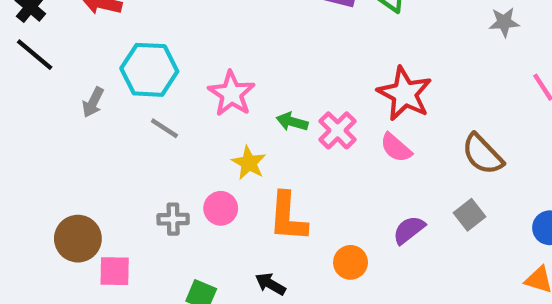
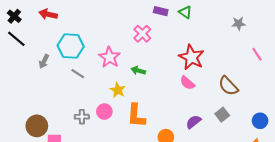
pink cross: (338, 130) -> (142, 34), moved

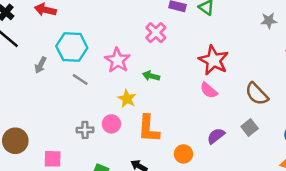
brown circle: (37, 126) -> (15, 141), moved

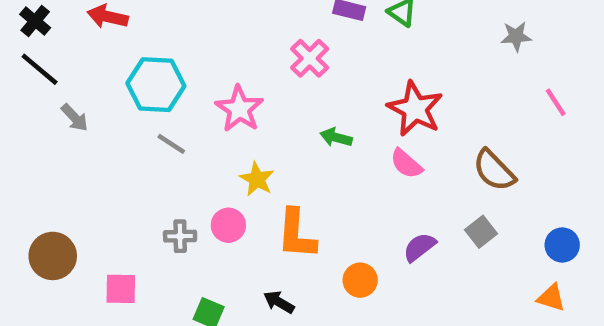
gray arrow: (41, 65) -> (75, 118), moved, turned -70
green arrow: (151, 76) -> (336, 137), moved

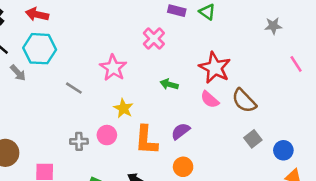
cyan hexagon: (156, 85) -> (40, 49), moved
brown semicircle: (494, 170) -> (244, 101), moved
blue circle: (562, 245) -> (283, 150), moved
purple semicircle: (419, 247) -> (181, 131), moved

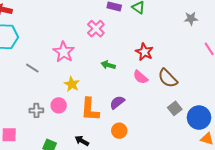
red star: (215, 68) -> (144, 52), size x0.7
blue circle: (283, 150) -> (199, 118), size x1.5

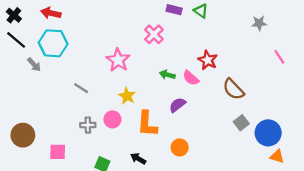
gray line: (32, 68) -> (81, 88), moved
pink semicircle: (140, 77) -> (191, 78), moved
purple semicircle: (117, 102) -> (177, 105), moved

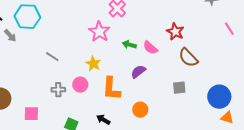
pink star: (118, 60) -> (99, 32), moved
red star: (208, 60) -> (175, 32), moved
gray square: (241, 123) -> (179, 88), moved, turned 32

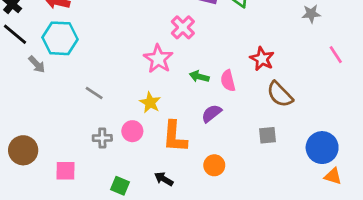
pink semicircle: (150, 48) -> (228, 81), turned 35

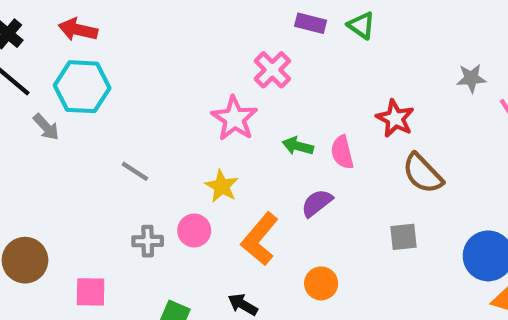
gray star: (311, 14) -> (471, 78), moved
orange L-shape: (175, 137) -> (260, 239), turned 36

